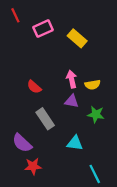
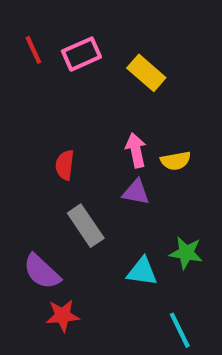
red line: (15, 15) -> (33, 50), moved
red semicircle: (34, 87) -> (65, 165), turned 56
green star: (96, 114) -> (186, 253), moved

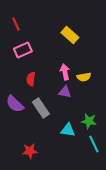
pink rectangle: (81, 54) -> (23, 50), moved
purple semicircle: (42, 272) -> (15, 104), moved
cyan line: (180, 330) -> (94, 144), moved

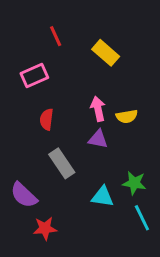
red line: (16, 24) -> (56, 36), moved
purple semicircle: (15, 104) -> (24, 195), moved

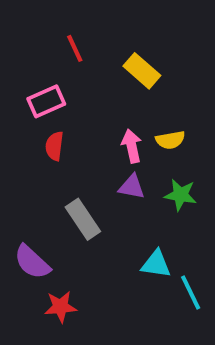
yellow semicircle: (127, 116) -> (170, 140), moved
red semicircle: (47, 119) -> (54, 146), moved
green star: (134, 183) -> (180, 195), moved
cyan triangle: (103, 197) -> (156, 264), moved

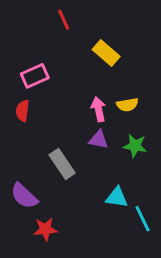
red line: (75, 48) -> (64, 20), moved
red semicircle: (54, 146) -> (23, 111), moved

